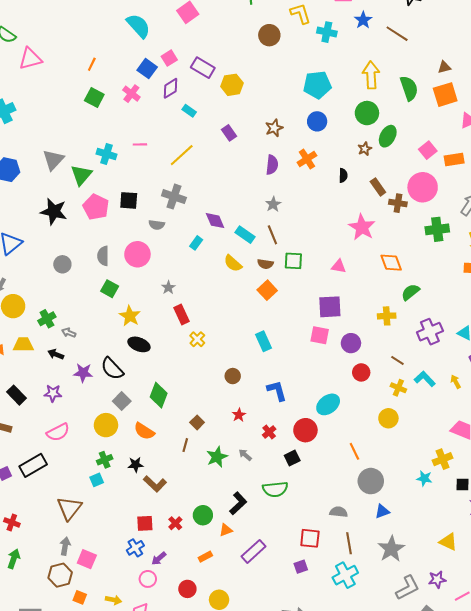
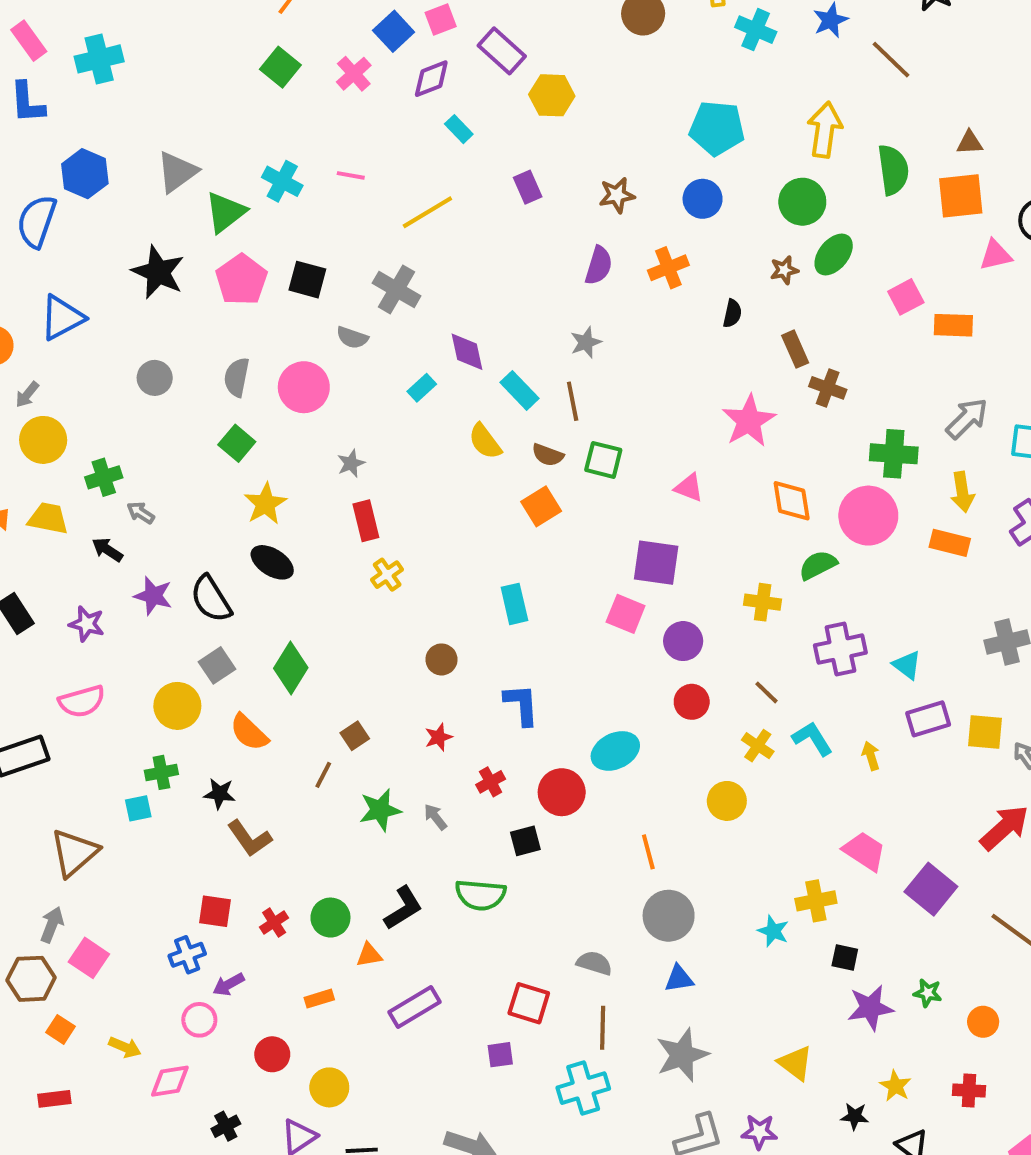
pink circle: (423, 187) -> (868, 516), moved

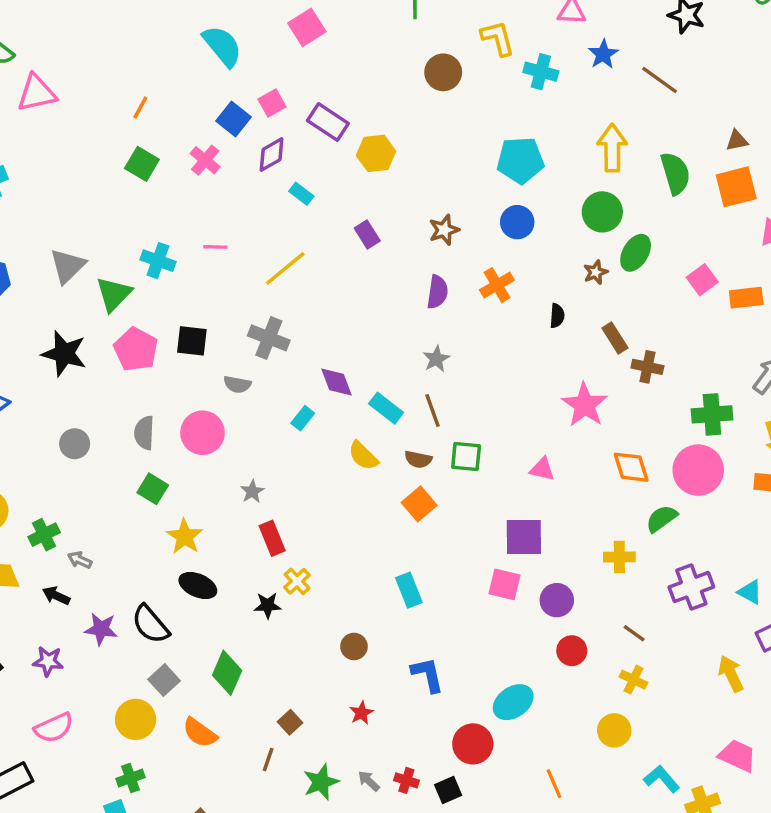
cyan L-shape: (812, 739) -> (662, 779), moved
yellow arrow: (871, 756) -> (731, 674), size x1.5
red cross: (491, 782) -> (406, 780), moved, turned -35
black star: (220, 794) -> (268, 605), moved

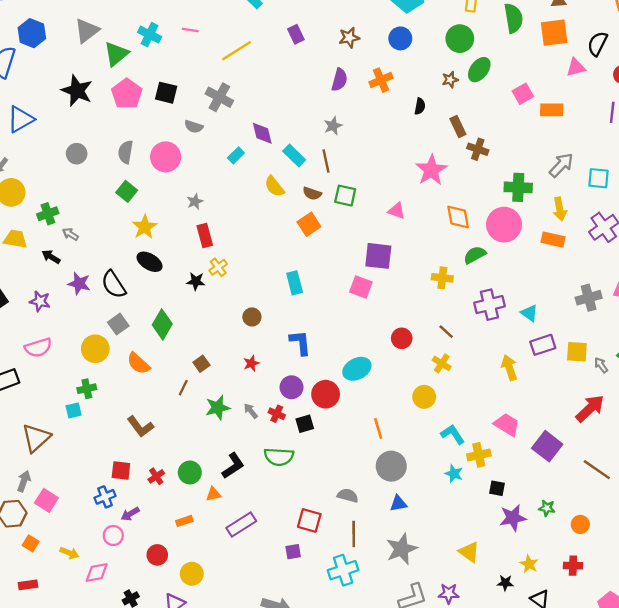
purple circle: (557, 600) -> (292, 387), moved

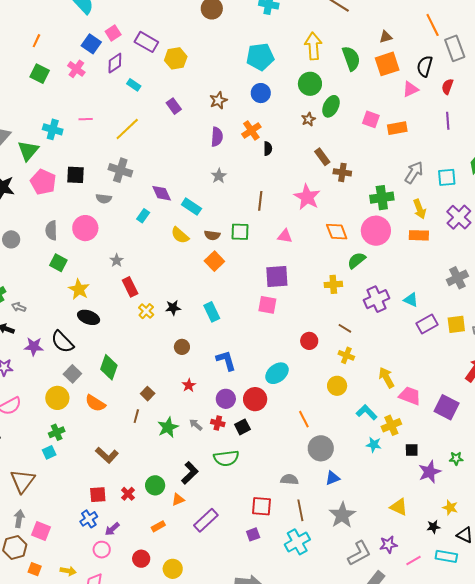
pink square: (523, 94) -> (371, 119), turned -30
black semicircle: (420, 106) -> (268, 149), moved
brown line: (326, 161) -> (260, 201), moved, turned 30
black star: (196, 281) -> (173, 308), moved
yellow arrow: (509, 368) -> (386, 378), moved

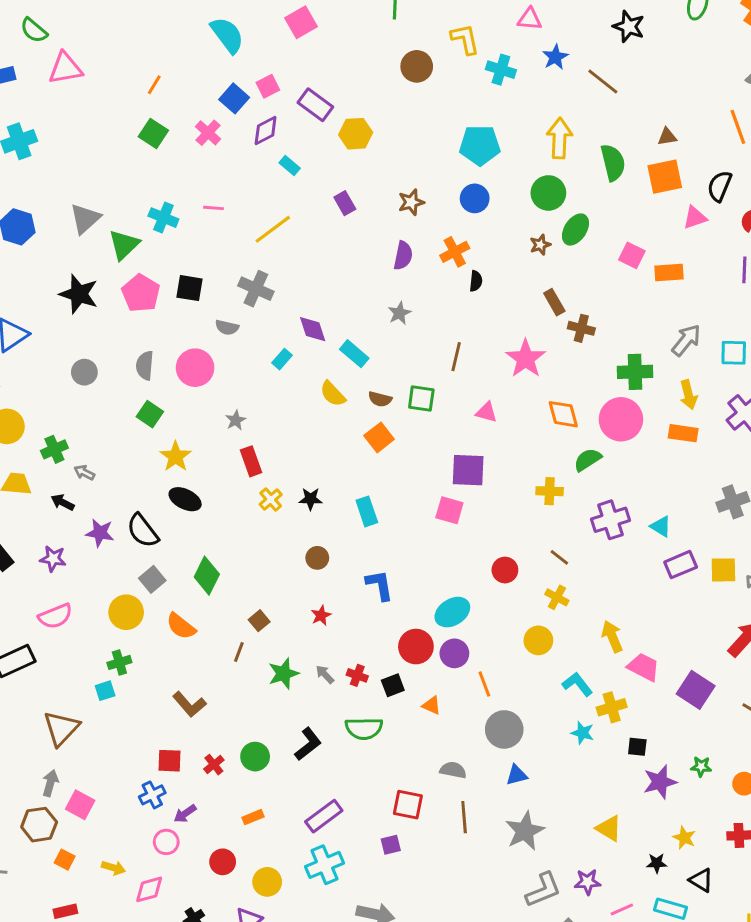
purple circle: (226, 399) -> (454, 653), moved
orange triangle: (178, 500) -> (432, 705), moved, turned 40
cyan cross: (297, 542) -> (325, 865), moved

